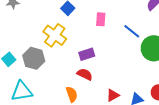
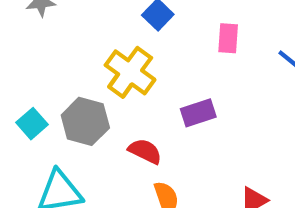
red semicircle: (85, 74) -> (145, 151), moved

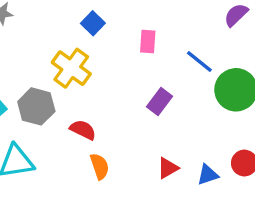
purple rectangle: (198, 113) -> (159, 101), moved, turned -35

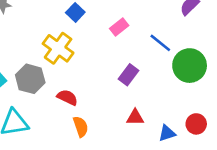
pink rectangle: (148, 42) -> (119, 27), turned 48
red triangle: (168, 168) -> (135, 117), moved, turned 30

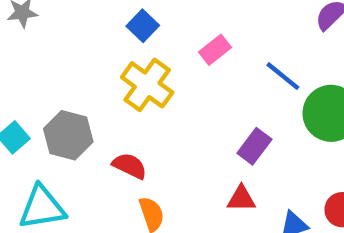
yellow cross: (58, 48) -> (147, 85), moved
purple rectangle: (128, 75) -> (254, 146), moved

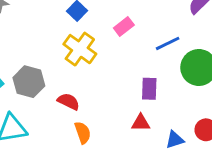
blue line: (283, 76) -> (168, 43), turned -65
purple rectangle: (254, 146) -> (149, 89), turned -35

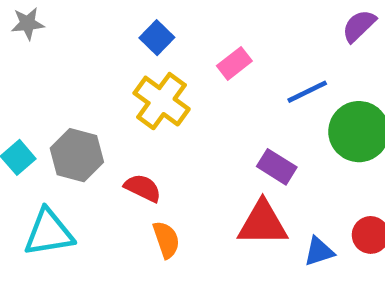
purple rectangle: (149, 89) -> (277, 167), turned -60
red triangle: (141, 123) -> (263, 223), size x1.6

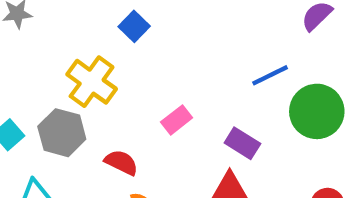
pink rectangle: (234, 63) -> (177, 120), moved
yellow cross: (162, 101) -> (92, 82), moved

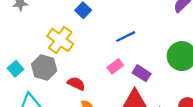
blue line: (270, 75) -> (126, 37), moved
pink rectangle: (177, 120) -> (115, 66), moved

